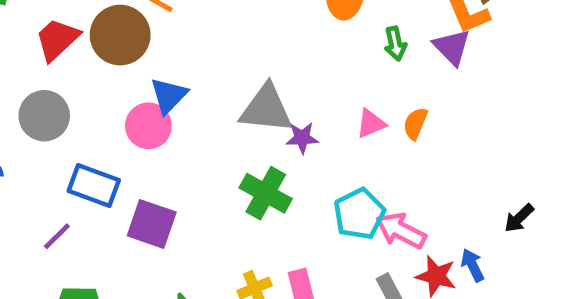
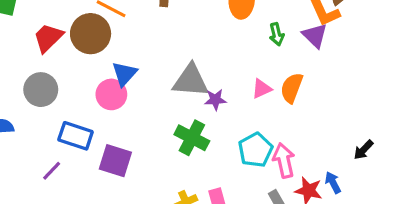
orange semicircle: (415, 124) -> (292, 88), size x1.4
pink arrow: (401, 231) -> (284, 160), turned 52

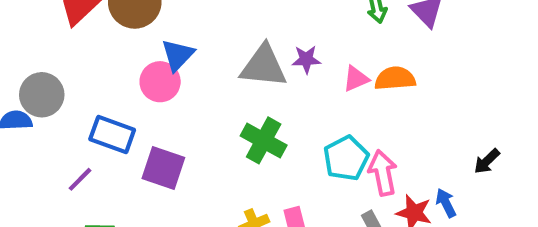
orange semicircle: (292, 88) -> (395, 78), turned 64
gray circle: (41, 90) -> (42, 95), moved
purple star: (215, 100) -> (306, 59), moved

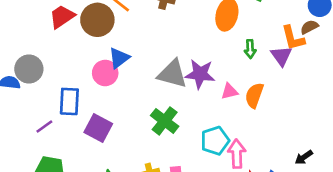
purple star: (306, 59) -> (200, 74), size x1.6
orange semicircle: (395, 78) -> (254, 95), turned -75
blue rectangle: (112, 134) -> (69, 101), turned 64

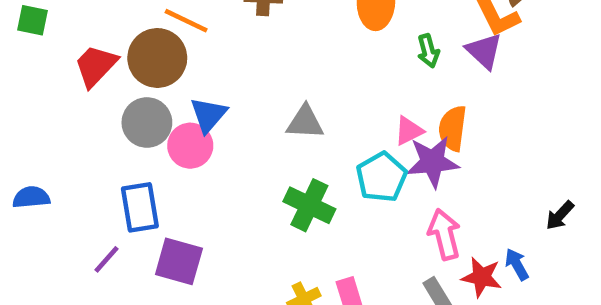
gray circle: (29, 69) -> (147, 122), moved
gray triangle: (172, 74) -> (305, 122), size x0.7
purple star: (200, 74) -> (433, 162), moved
purple square: (98, 128) -> (179, 261), moved
cyan pentagon: (215, 141) -> (382, 177), moved

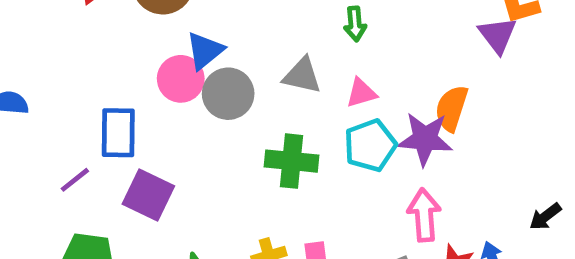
green arrow: (428, 51) -> (355, 24), moved
gray circle: (147, 122) -> (228, 94), moved
pink triangle: (409, 131) -> (361, 93), moved
green cross: (309, 205) -> (292, 161), turned -30

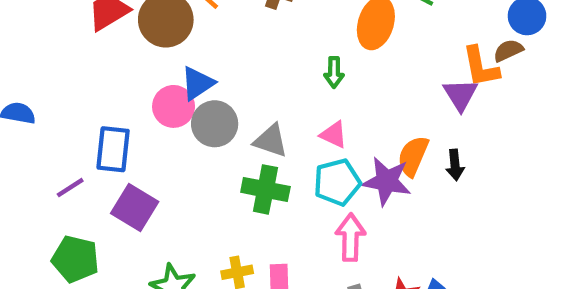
gray triangle: (302, 76) -> (271, 141), moved
pink triangle: (361, 93) -> (334, 135), turned 36
pink arrow: (424, 215) -> (350, 237), moved
black arrow: (545, 216) -> (455, 165), moved, turned -64

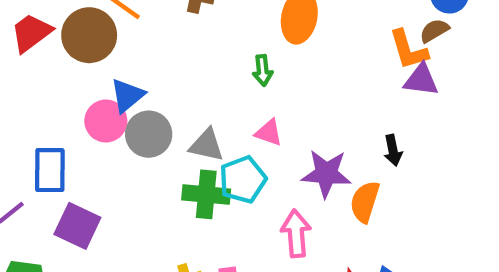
purple triangle: (460, 95) -> (421, 80), moved, turned -45
orange semicircle: (413, 156) -> (365, 202), moved
cyan pentagon: (337, 182) -> (243, 180), moved

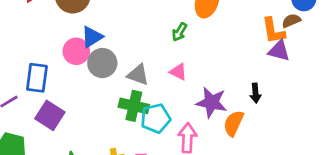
green arrow: (263, 70) -> (179, 32), turned 30
cyan pentagon: (243, 180) -> (156, 118), moved

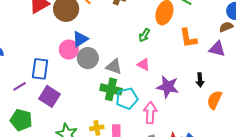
orange L-shape: (273, 31) -> (188, 38), moved
orange semicircle: (233, 123) -> (214, 100), moved

